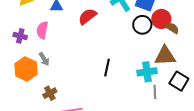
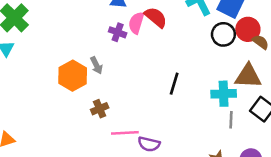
red semicircle: (87, 16) -> (156, 17), turned 72
pink semicircle: (42, 30) -> (136, 23), moved
purple cross: (20, 36) -> (118, 32), moved

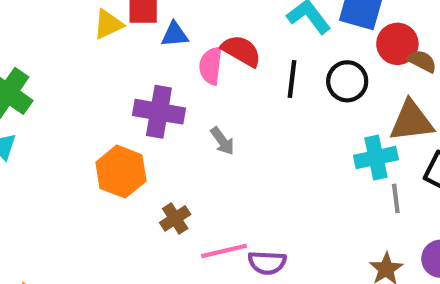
purple cross: (118, 32) -> (159, 112), moved, size x1.6
black circle: (223, 34) -> (347, 81), moved
gray arrow: (96, 65) -> (222, 141), moved
black line: (174, 84) -> (292, 79), moved

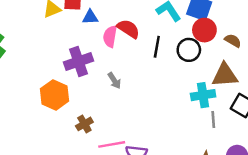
red circle: (397, 44) -> (204, 30), moved
purple cross: (159, 112) -> (79, 61), turned -32

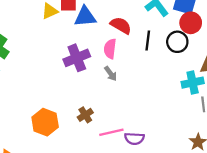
blue triangle: (90, 17) -> (85, 17), size x1.5
pink semicircle: (110, 36) -> (110, 49), moved
orange hexagon: (54, 95) -> (45, 122), moved

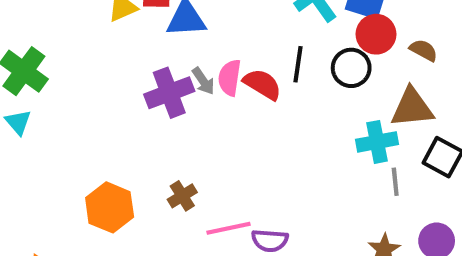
red semicircle: (121, 25) -> (262, 84), moved
gray arrow: (111, 74) -> (203, 81), moved

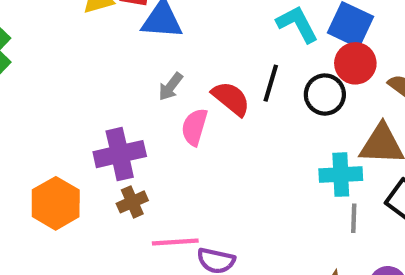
pink semicircle: (230, 78) -> (194, 127), moved
gray arrow: (203, 81) -> (171, 87), turned 64
purple cross: (169, 93) -> (120, 154), moved

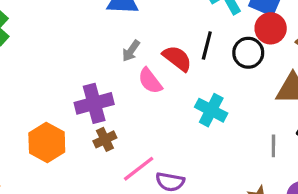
pink semicircle: (194, 127) -> (150, 81), turned -52
cyan cross: (341, 175) -> (211, 110), moved, turned 32
pink line: (175, 242) -> (139, 169), turned -32

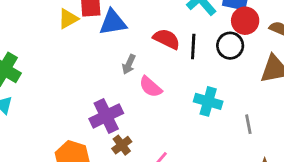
red semicircle: (177, 58) -> (166, 39), moved
gray line: (273, 146) -> (248, 124), moved

